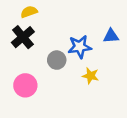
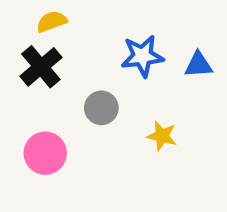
blue star: (80, 47) -> (142, 56), moved

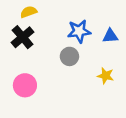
gray circle: (101, 108) -> (69, 56), moved
yellow star: (162, 136) -> (106, 76), moved

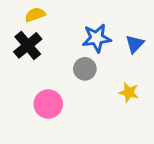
blue triangle: (110, 36) -> (135, 44), turned -42
pink circle: (25, 85) -> (48, 104), moved

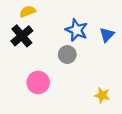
blue star: (97, 38) -> (77, 30), turned 30
yellow star: (129, 92) -> (102, 95), moved

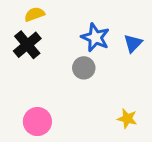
pink circle: (38, 82) -> (37, 122), moved

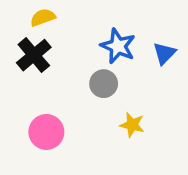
yellow star: (127, 119) -> (132, 125), moved
pink circle: (37, 122) -> (46, 132), moved

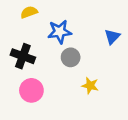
blue star: (118, 46) -> (60, 32), moved, turned -30
black cross: (34, 55) -> (23, 56), moved, turned -30

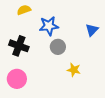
pink circle: (31, 90) -> (17, 79), moved

